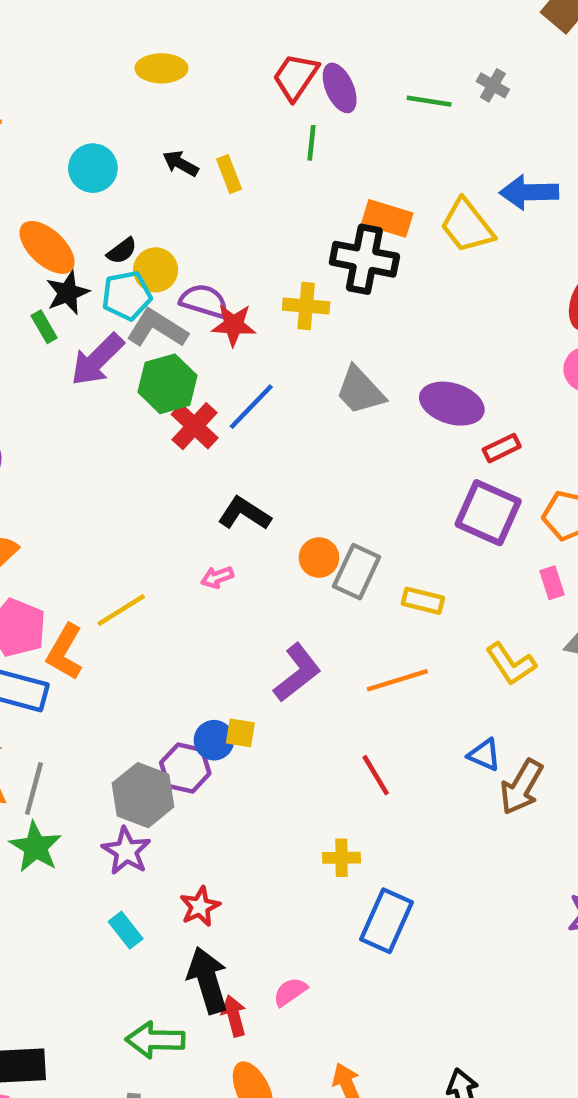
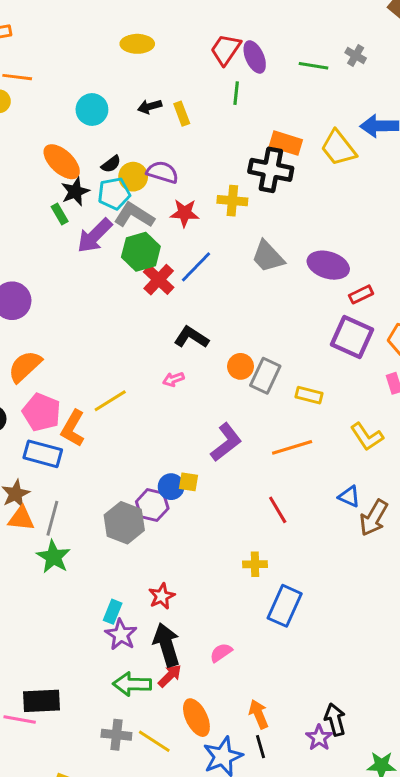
black arrow: (180, 163) -> (150, 107), turned -45
purple semicircle: (204, 301) -> (162, 172), moved
purple star: (126, 851) -> (121, 635), moved
cyan rectangle: (126, 930) -> (113, 612), turned 60
red arrow: (234, 1016) -> (170, 676), moved, turned 60

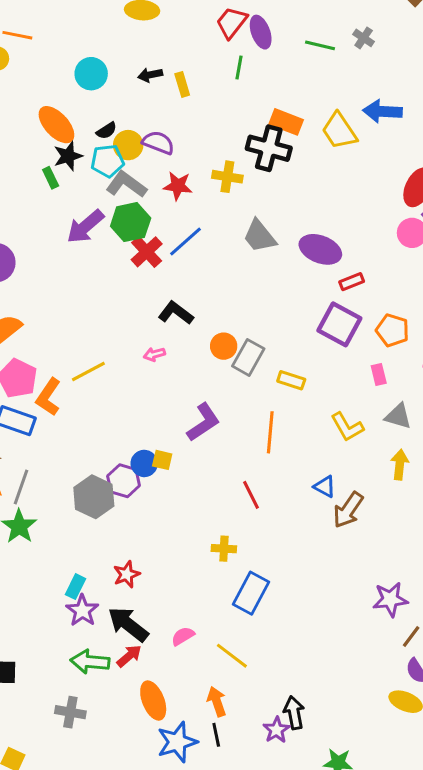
purple arrow: (95, 236) -> (85, 227), moved
orange line: (292, 447) -> (270, 432), turned -72
black arrow: (167, 645) -> (128, 624), turned -39
yellow line: (154, 741) -> (232, 656), moved

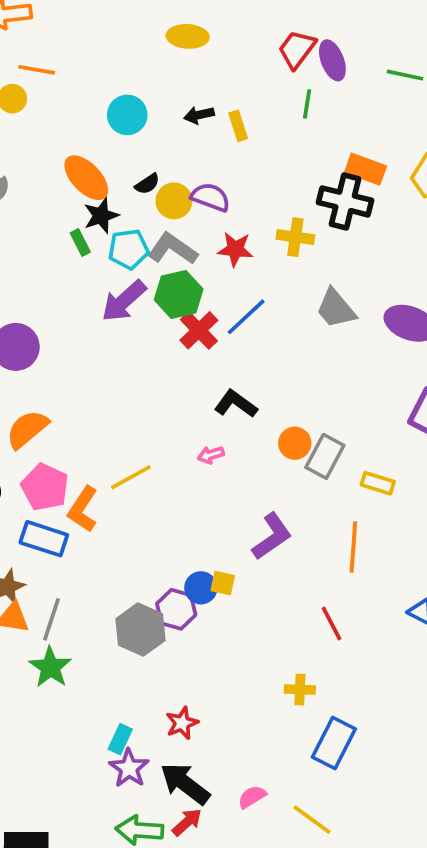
cyan pentagon: (107, 161) -> (129, 249), moved

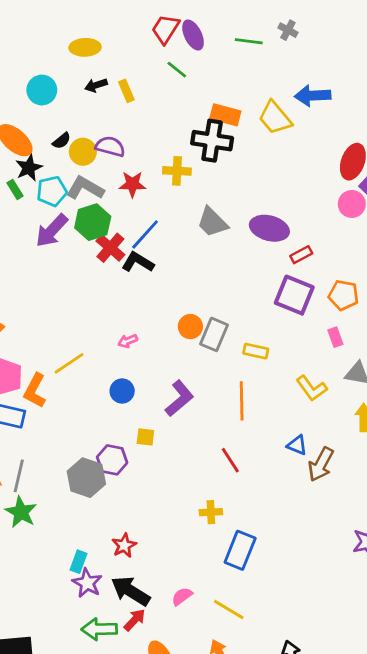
yellow ellipse: (188, 36) -> (85, 47), moved
green line: (307, 104) -> (177, 70), turned -55
black L-shape: (236, 404) -> (138, 262), moved
blue circle: (201, 588) -> (122, 391), moved

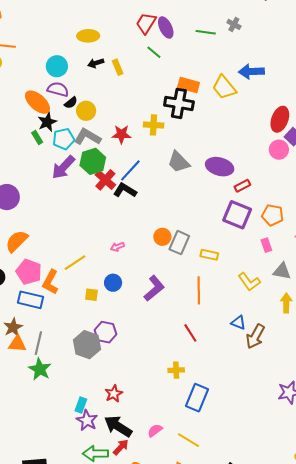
purple semicircle: (110, 147) -> (58, 89), moved
yellow square: (145, 437) -> (91, 295), moved

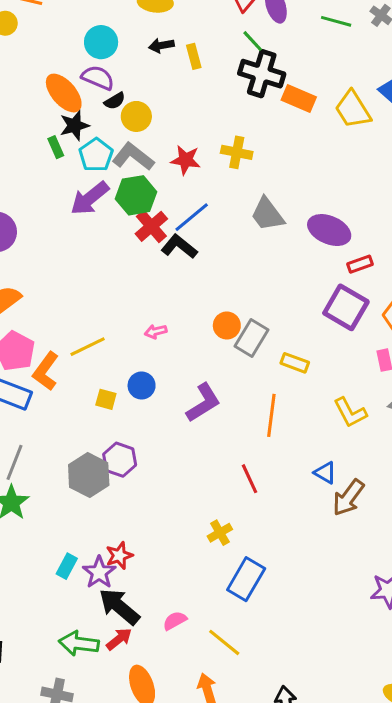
black cross: (179, 103) -> (262, 74), moved
cyan pentagon: (64, 139) -> (96, 155), turned -30
yellow cross: (176, 370) -> (220, 533), turned -35
purple star: (87, 420) -> (99, 572), moved

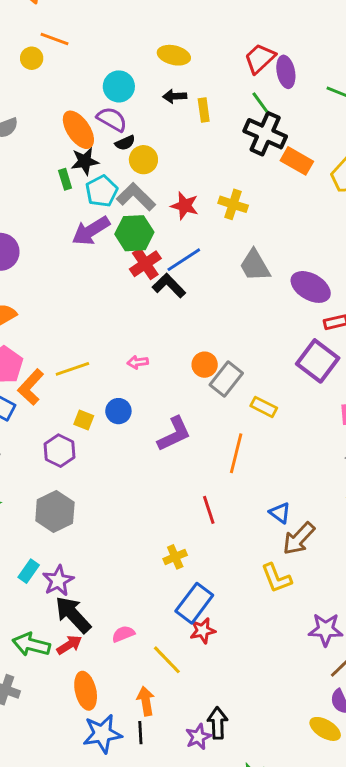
yellow L-shape: (350, 413) -> (276, 578), moved
purple hexagon: (120, 460) -> (59, 451), moved
gray hexagon: (89, 475) -> (55, 511), moved
red star: (119, 556) -> (203, 631), moved

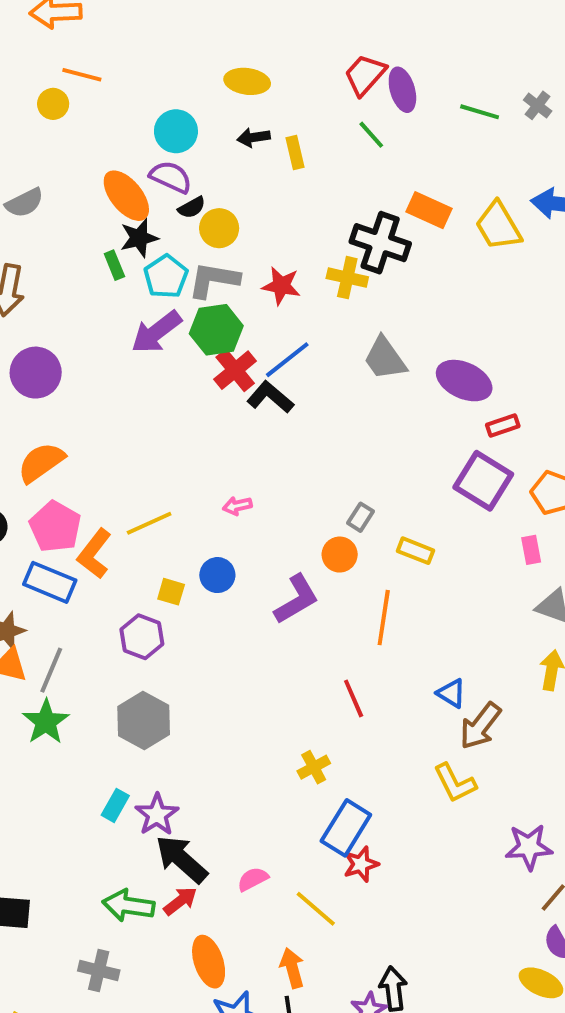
black cross: (265, 134) -> (380, 243), moved
gray L-shape: (136, 197) -> (214, 280), turned -30
orange circle: (205, 365) -> (340, 555), moved
gray rectangle: (226, 379) -> (361, 517), size x0.6

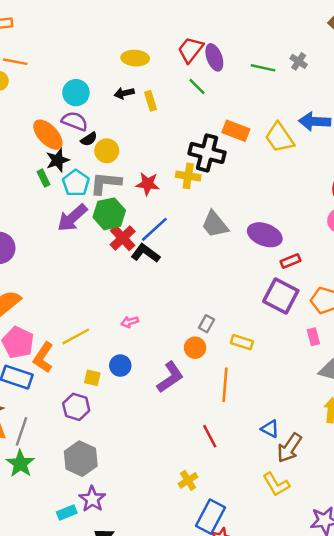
yellow ellipse: (247, 81) -> (135, 58), moved
cyan rectangle: (115, 805) -> (67, 512), turned 42
purple star: (157, 815) -> (92, 499), moved

